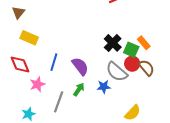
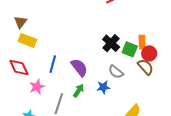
brown triangle: (18, 12) -> (20, 22), moved
orange rectangle: (144, 43) -> (142, 42), turned 40
red circle: (132, 64) -> (149, 53), moved
gray semicircle: (117, 72) -> (116, 72), size x0.7

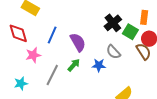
orange rectangle: (142, 42) -> (144, 17), moved

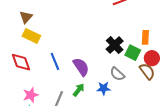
blue line: (52, 35) -> (55, 61), turned -42
pink star: (33, 55) -> (31, 95), moved

